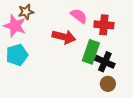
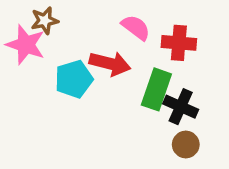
cyan pentagon: (17, 55) -> (74, 79), moved

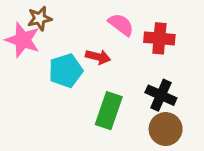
red arrow: (110, 64) -> (98, 57), size x0.7
green rectangle: (156, 89) -> (109, 111), moved
brown circle: (186, 145) -> (166, 129), size x1.4

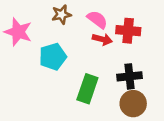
brown star: (40, 18) -> (61, 15), moved
red arrow: (98, 57) -> (102, 39), moved
black cross: (161, 95) -> (129, 76), turned -30

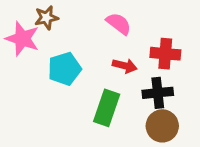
brown star: (61, 15) -> (46, 18), moved
red cross: (128, 31) -> (165, 54), moved
red arrow: (102, 39) -> (125, 66), moved

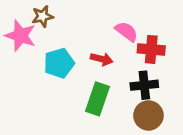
pink semicircle: (119, 24) -> (126, 32), moved
red arrow: (125, 66) -> (102, 59), moved

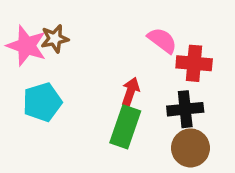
brown star: (42, 16) -> (55, 39), moved
red arrow: (102, 59) -> (131, 92), moved, turned -85
cyan pentagon: (59, 63) -> (42, 102), moved

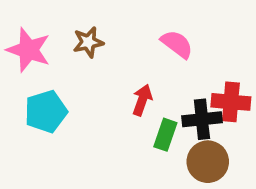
brown star: (55, 39) -> (88, 42), moved
red cross: (194, 63) -> (231, 102), moved
green rectangle: (125, 127) -> (165, 135), moved, size x0.7

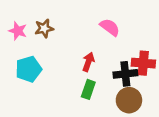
brown star: (88, 42) -> (44, 28), moved
pink star: (29, 50) -> (18, 31), size x0.7
green rectangle: (165, 135) -> (88, 89), moved

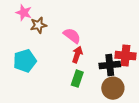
pink semicircle: (110, 27) -> (72, 36), moved
pink star: (18, 31) -> (24, 13), moved

